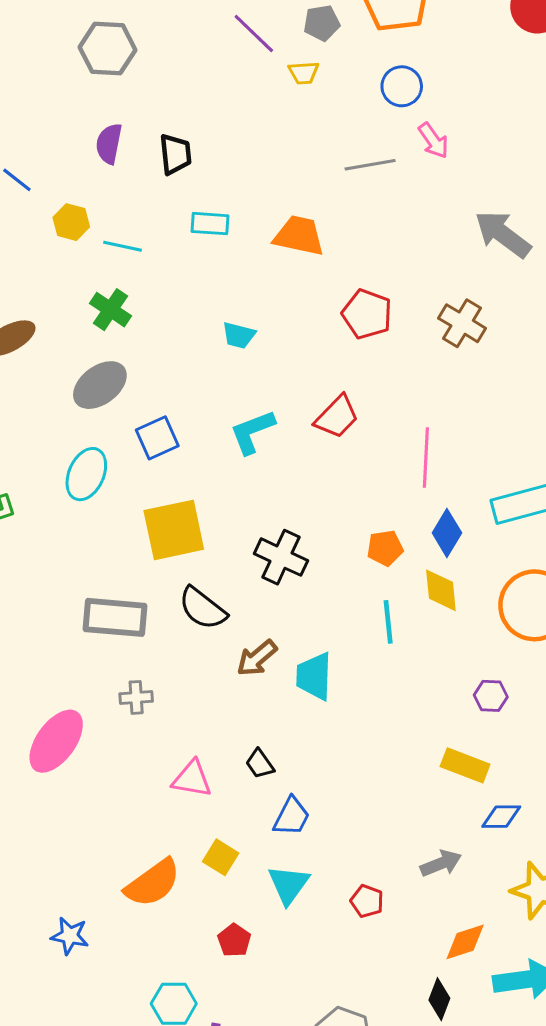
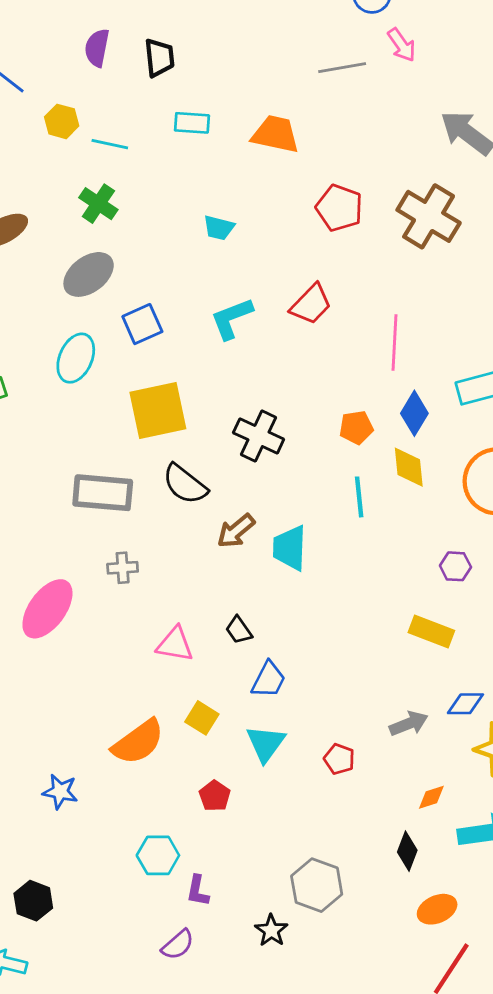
brown cross: (462, 323) -> (429, 216), size x1.4
blue diamond: (501, 817) -> (465, 704), moved
orange diamond: (465, 942) -> (431, 797), size x0.7

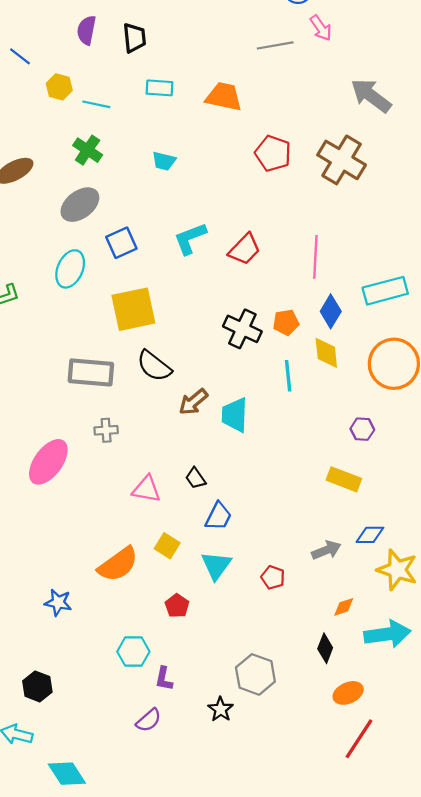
cyan trapezoid: (219, 228) -> (164, 161), moved
red trapezoid: (311, 304) -> (245, 249), moved
black cross: (259, 436) -> (242, 329), moved

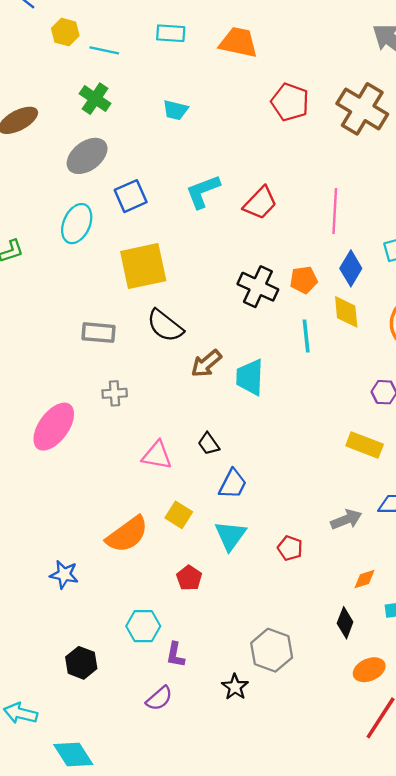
gray rectangle: (91, 372) -> (98, 333), size x0.7
black hexagon: (37, 686) -> (81, 663), moved

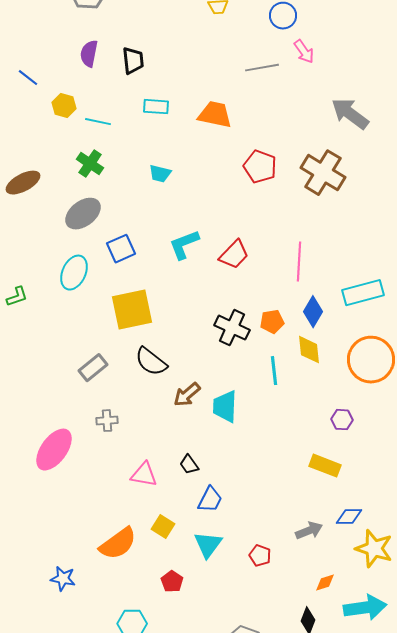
gray rectangle: (98, 333) -> (93, 368), turned -44

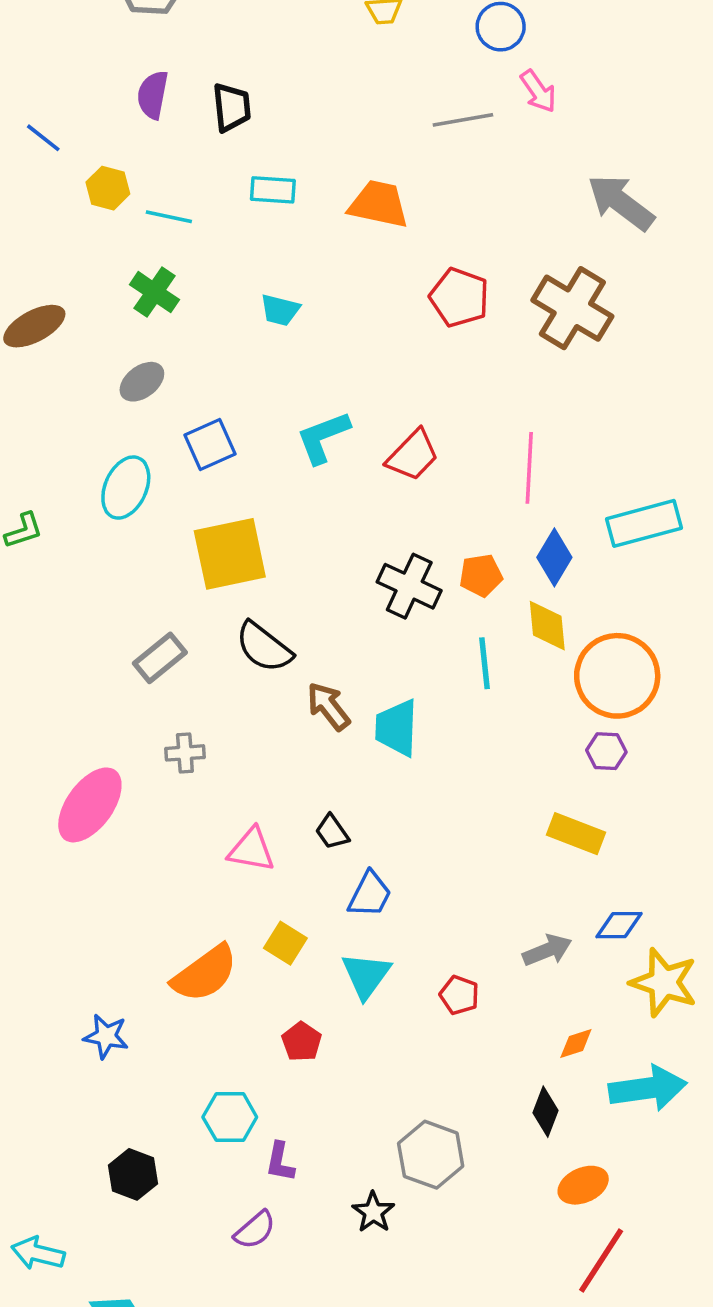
gray ellipse: (83, 214) -> (142, 382), size x0.7
orange circle: (371, 360) -> (617, 676), moved
brown arrow: (187, 395) -> (328, 706), turned 92

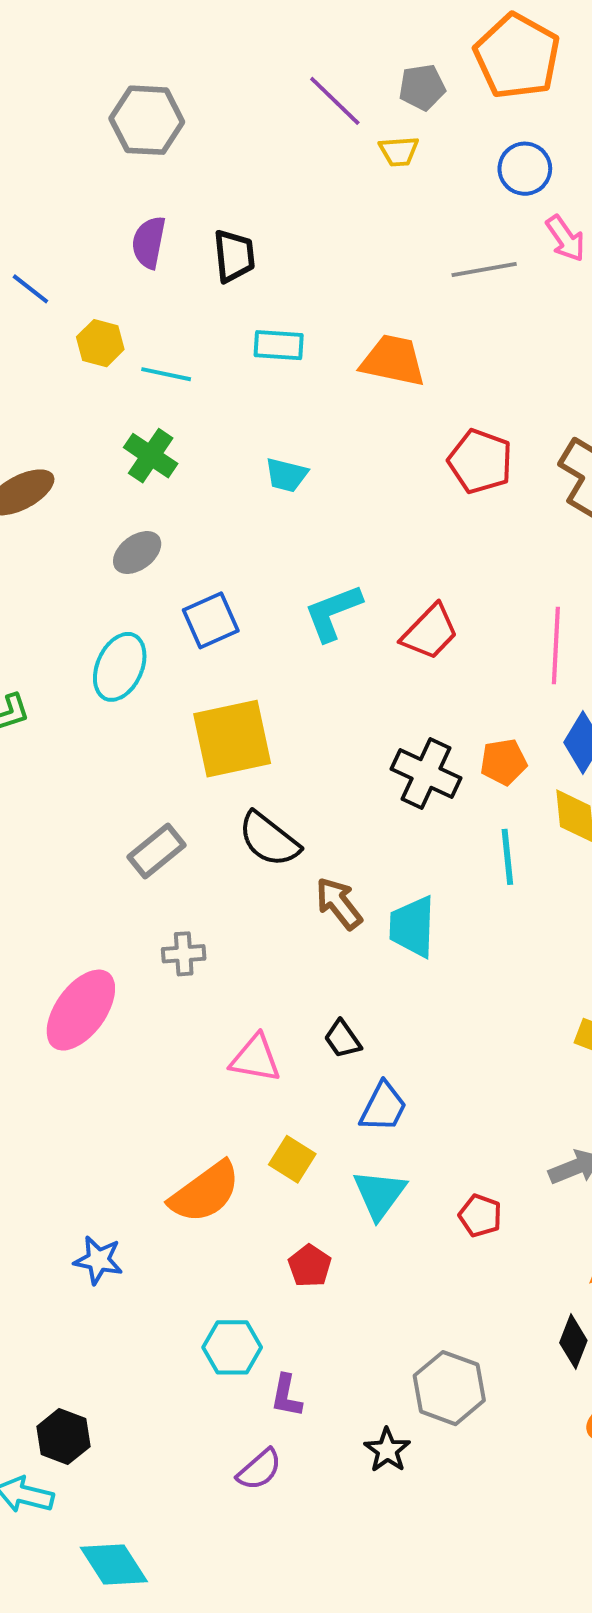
black hexagon: (133, 1174) -> (63, 1437), moved

